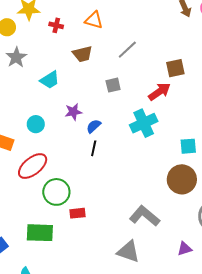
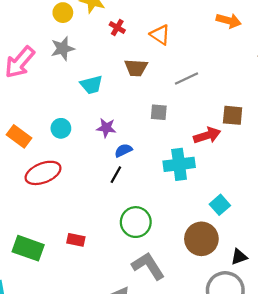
cyan square: (188, 146) -> (220, 205), turned 36
green circle: (56, 192) -> (136, 222), moved

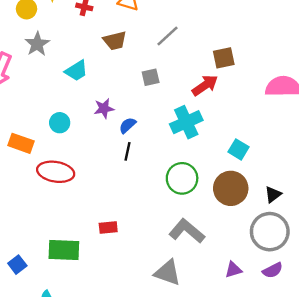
red ellipse: (43, 173) -> (56, 172), turned 48
green circle: (136, 222) -> (182, 178), moved

